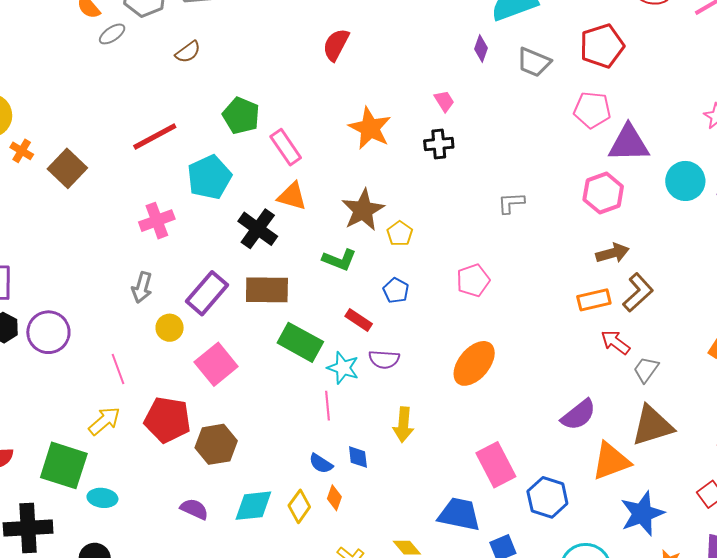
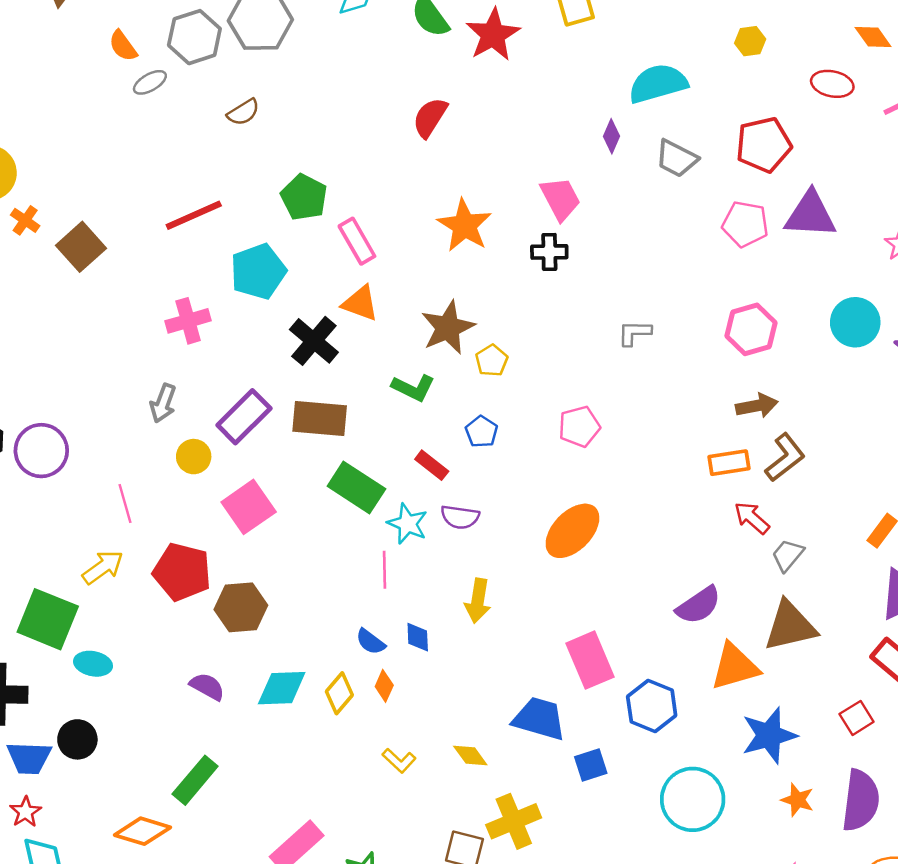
pink trapezoid: (444, 101) -> (560, 199), size x1.6
purple triangle: (629, 143) -> (810, 215), moved

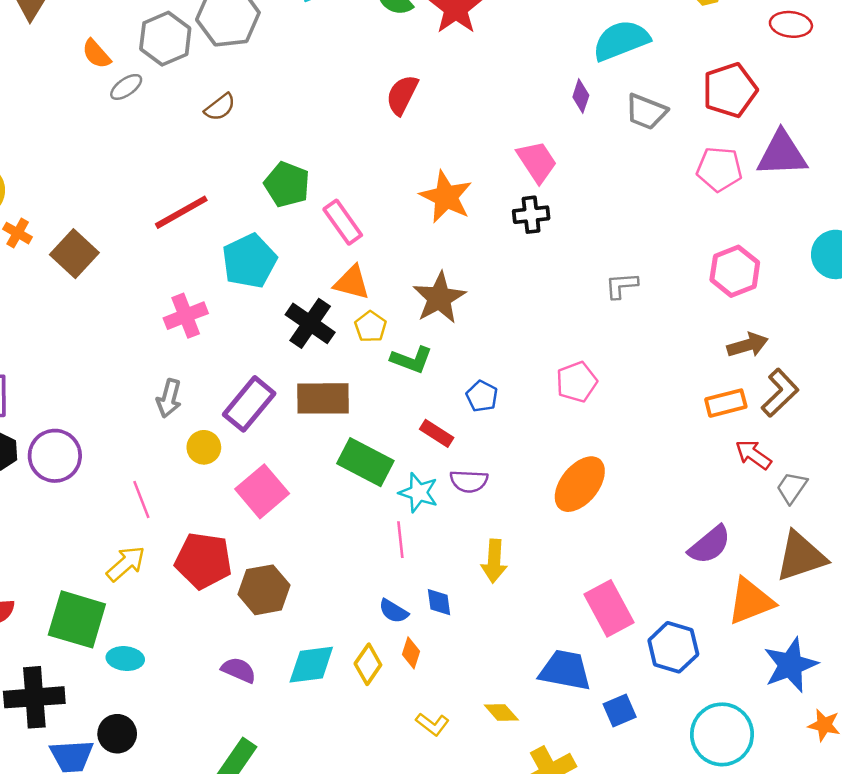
yellow pentagon: (492, 361) -> (371, 327), moved

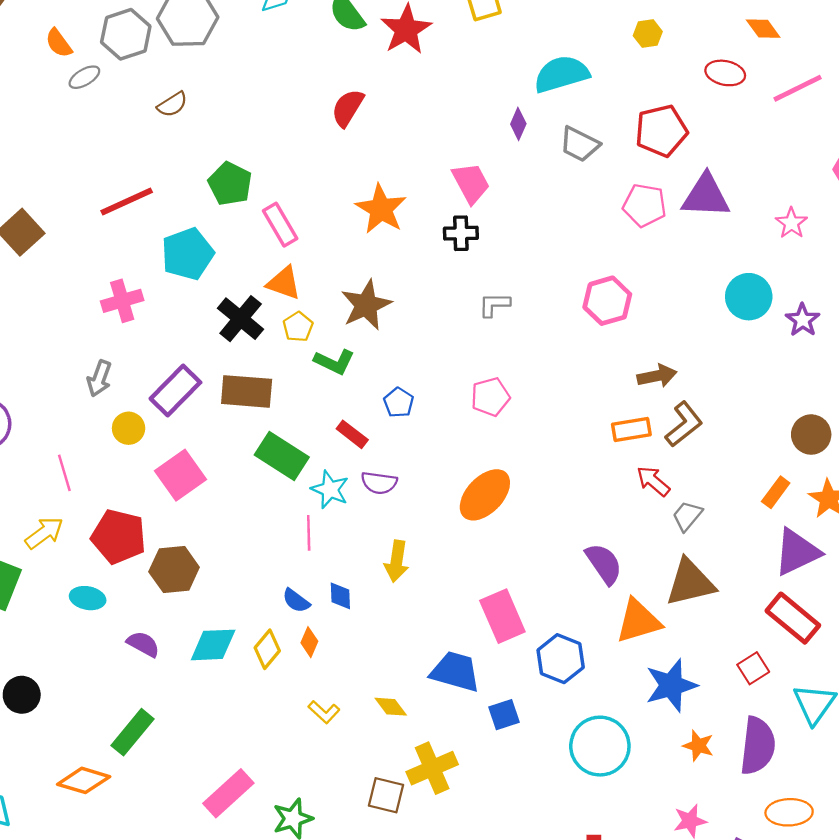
pink hexagon: (735, 271) -> (607, 301), moved
gray L-shape: (622, 286) -> (494, 305), moved
purple semicircle: (710, 545) -> (604, 564), turned -90
cyan ellipse: (125, 659) -> (88, 598), moved

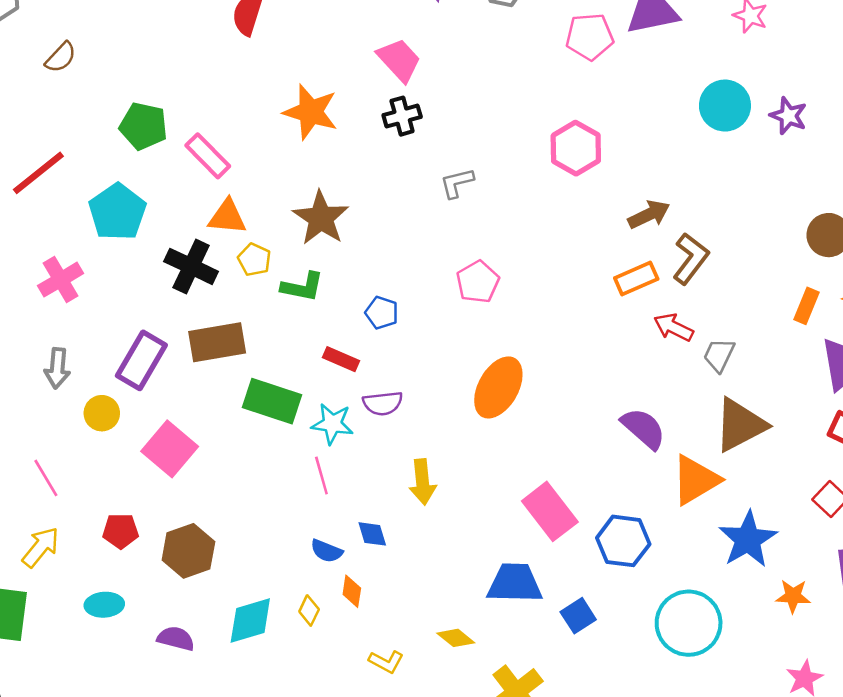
red pentagon: (119, 537) -> (121, 531), size x0.6
yellow diamond: (267, 649) -> (309, 610), size x0.7

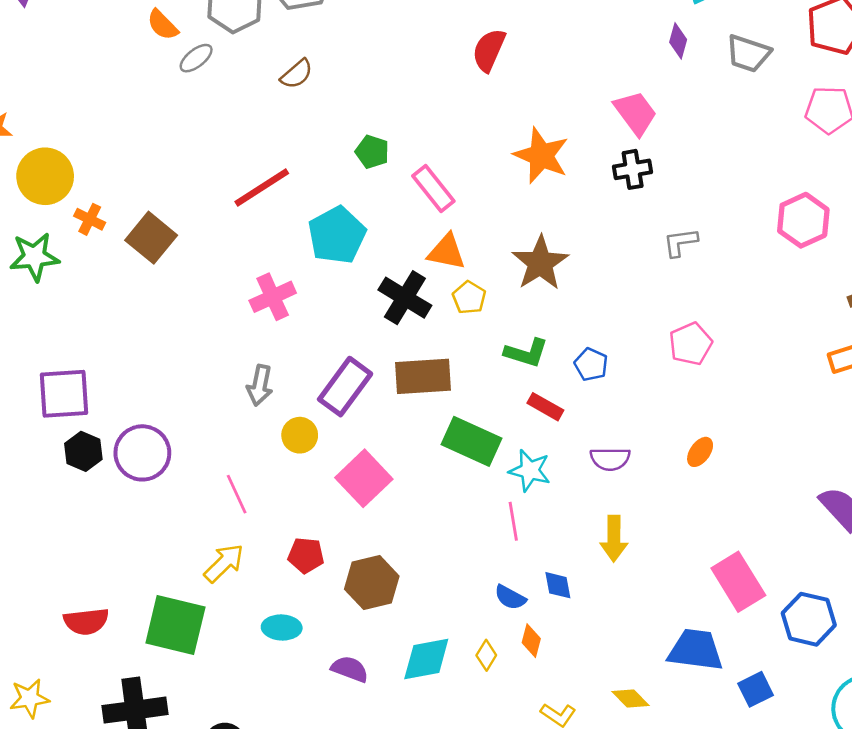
green pentagon: (143, 126) -> (372, 152), size x0.7
green L-shape: (302, 287) -> (526, 353), moved
orange ellipse: (498, 387) -> (700, 452), size x0.5
purple semicircle: (383, 403) -> (610, 459), moved

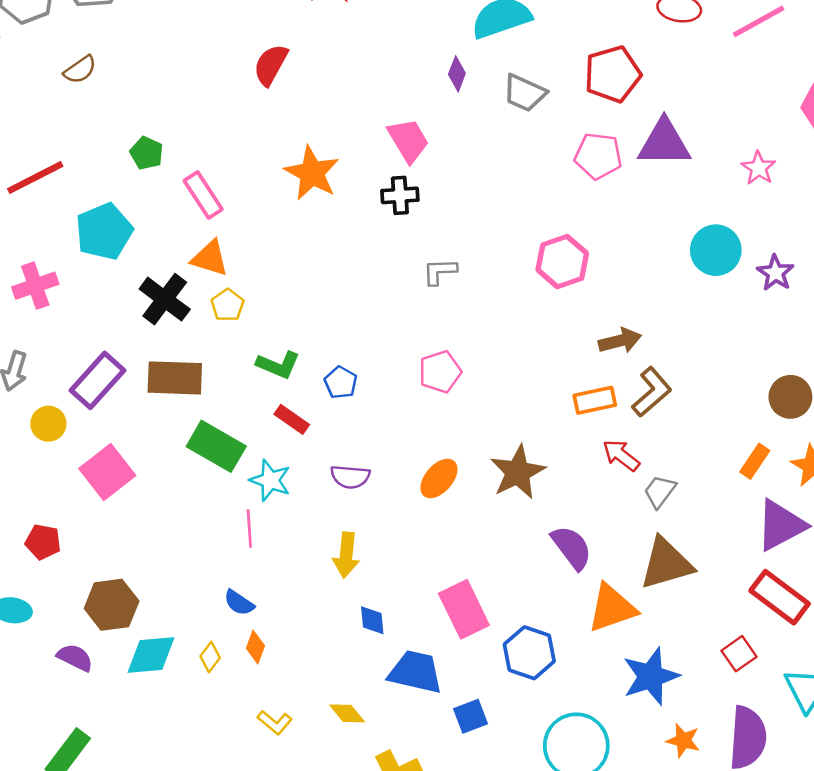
brown star: (540, 263) -> (518, 472), moved
orange ellipse: (700, 452) -> (439, 479), size x1.4
brown hexagon: (372, 583) -> (112, 605), moved
blue diamond: (558, 585) -> (372, 620), moved

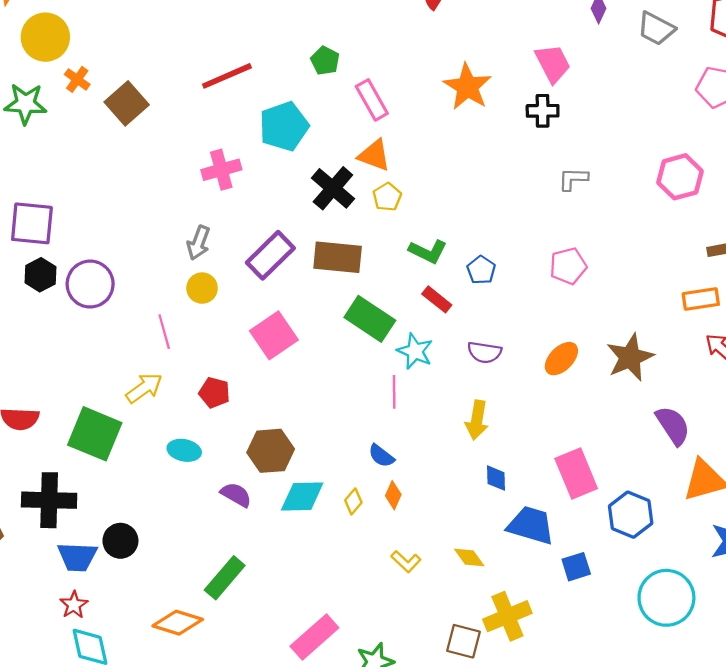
yellow circle: (48, 424) -> (202, 288), moved

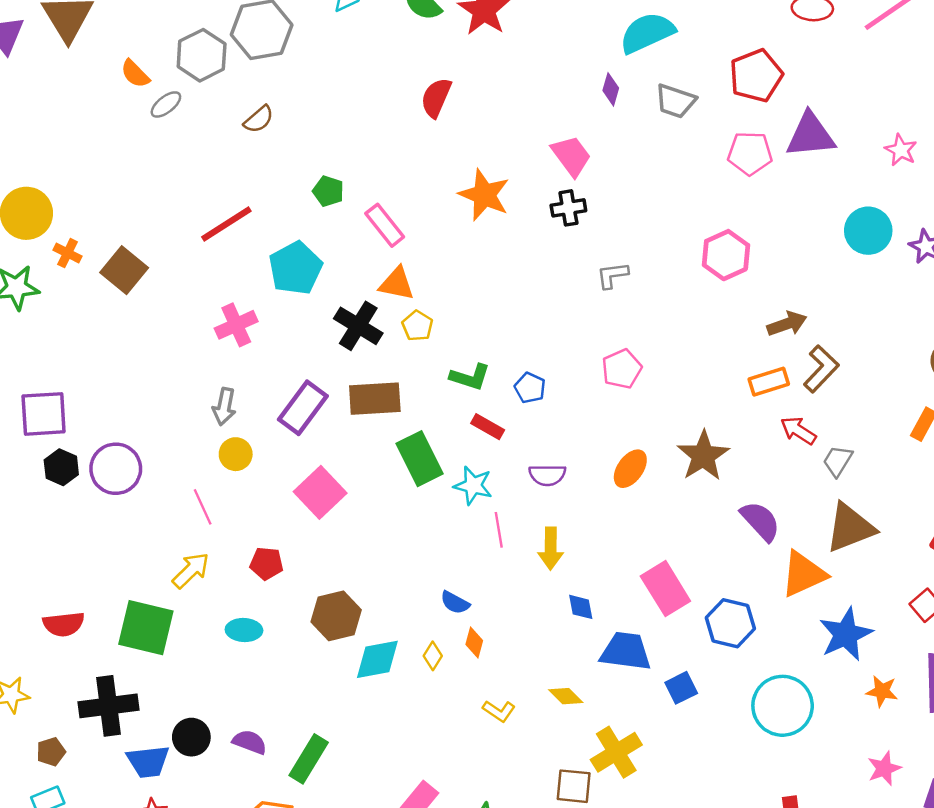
green rectangle: (370, 319) -> (420, 459), turned 39
pink line: (394, 392) -> (499, 530), moved
purple semicircle: (236, 495) -> (250, 742), moved

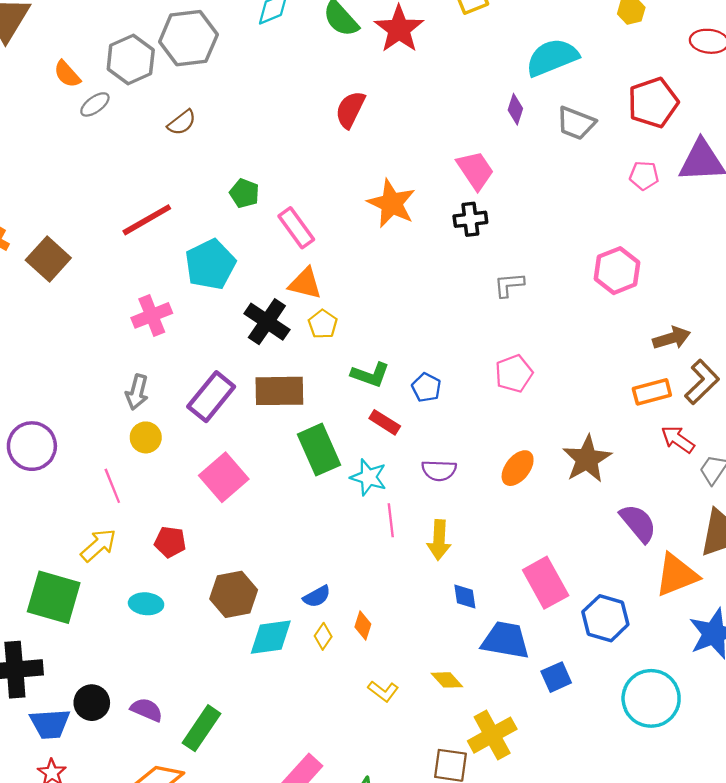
pink pentagon: (750, 153) -> (644, 176), size x0.7
blue semicircle: (455, 603) -> (317, 597), moved, turned -60

